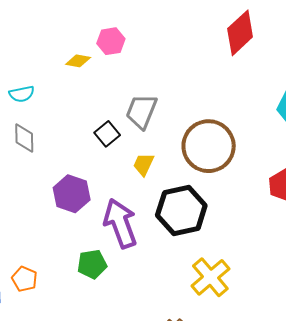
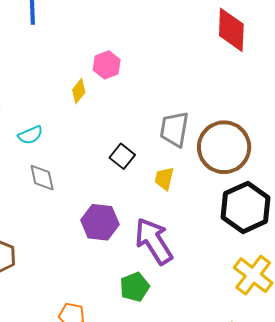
red diamond: (240, 33) -> (231, 30), turned -33
yellow diamond: (78, 61) -> (79, 91), turned -50
gray trapezoid: (141, 111) -> (174, 129), moved
black hexagon: (181, 210) -> (245, 207), moved

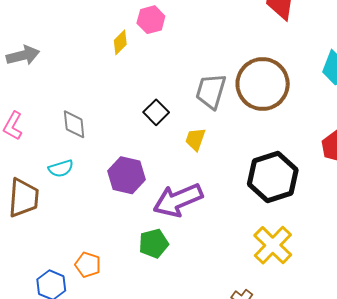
cyan semicircle: (30, 135) -> (61, 168), moved
brown circle: (224, 147) -> (263, 84), moved
purple arrow: (154, 241) -> (178, 200), turned -87

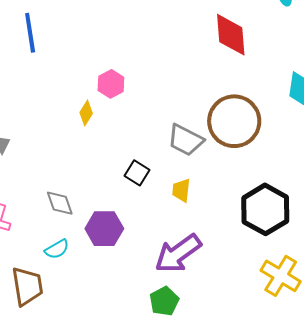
gray trapezoid: (211, 91) -> (186, 140), turned -66
purple hexagon: (126, 175) -> (104, 229), moved

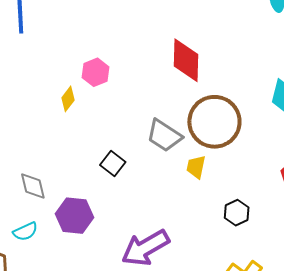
red diamond: (231, 35) -> (186, 60), moved
yellow trapezoid: (181, 190) -> (196, 167), moved
black hexagon: (265, 209) -> (237, 213), size x0.5

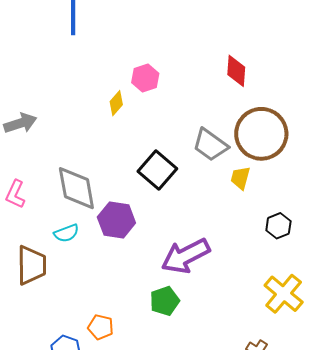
red diamond: (186, 60) -> (236, 71), size x0.7
black square: (113, 164) -> (157, 170), size x1.5
gray diamond: (33, 186) -> (76, 188), size x1.6

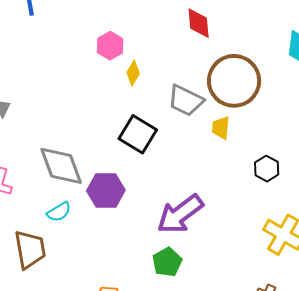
yellow diamond: (116, 103) -> (133, 73), moved

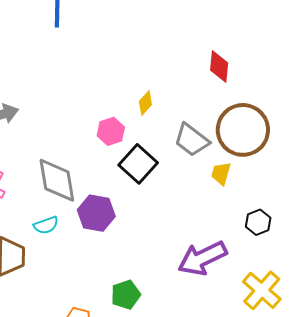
pink hexagon: (110, 46) -> (111, 131), moved
purple arrow: (180, 214) -> (202, 258), moved
green pentagon: (167, 262) -> (126, 295), moved

